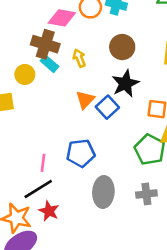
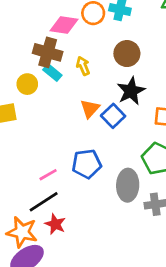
pink line: (43, 163) -> (48, 175), turned 54
gray ellipse: (103, 192) -> (128, 185), moved

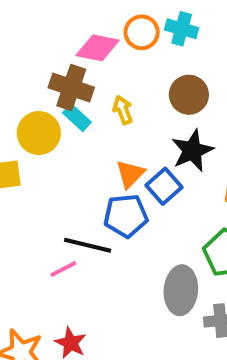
yellow circle: (27, 84) -> (39, 133), size x1.4
blue pentagon: (87, 164) -> (126, 216), moved
black line: (44, 202) -> (88, 245), moved, turned 44

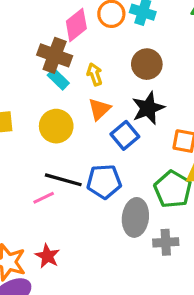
pink diamond: (98, 48) -> (76, 25), turned -52
yellow circle: (39, 133) -> (56, 126), moved
orange triangle: (130, 174) -> (99, 109), moved
blue pentagon: (126, 216) -> (104, 182), moved

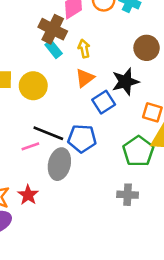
brown circle: (147, 64) -> (147, 48), moved
yellow circle: (56, 126) -> (33, 86), moved
gray ellipse: (135, 217) -> (59, 164), moved

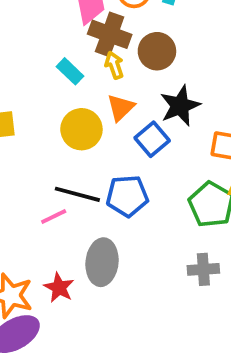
brown cross: (53, 29) -> (110, 34), moved
brown circle: (147, 48) -> (157, 51), moved
yellow circle: (33, 86) -> (81, 129), moved
gray ellipse: (59, 164) -> (102, 262), moved

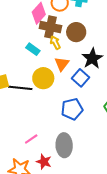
black line: (77, 194) -> (20, 88), moved
pink line: (54, 216) -> (31, 139), moved

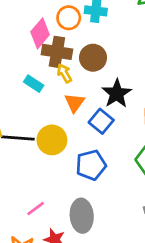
yellow circle: (43, 78) -> (52, 140), moved

